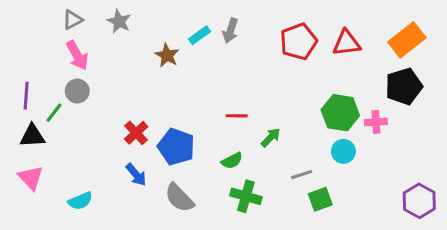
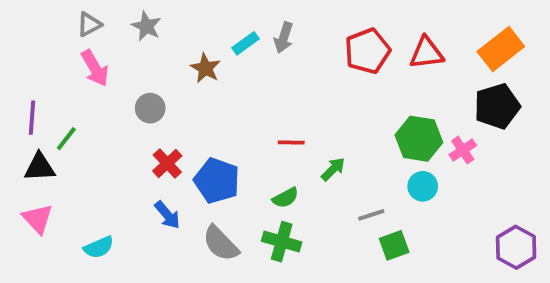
gray circle: (77, 91) -> (150, 108), moved
pink cross: (376, 122) -> (463, 150), turned -30
green cross: (246, 196) -> (282, 242), moved

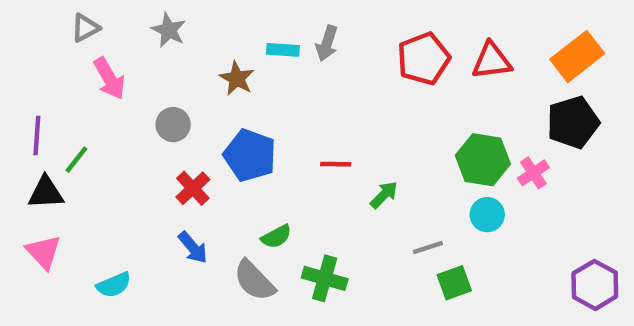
gray triangle: (89, 24) -> (85, 28), moved
cyan rectangle: (245, 43) -> (283, 50), turned 40
blue pentagon: (217, 181) -> (250, 155), moved
green semicircle: (285, 198) -> (276, 237), moved

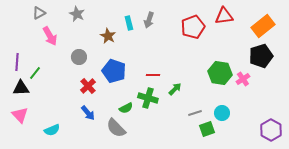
cyan rectangle: (283, 50) -> (129, 23), turned 72
red triangle: (492, 61) -> (224, 16), moved
cyan circle: (487, 215) -> (222, 113), moved
green cross: (325, 278) -> (148, 98), moved

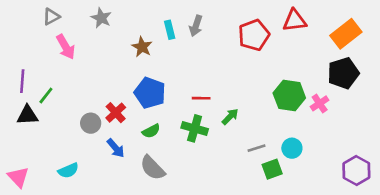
gray circle: (79, 57) -> (91, 123), moved
green semicircle: (126, 108) -> (151, 131), moved
pink triangle: (20, 115) -> (18, 177), moved

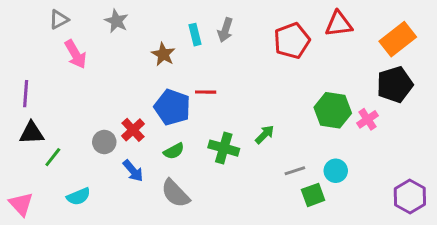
green line: (46, 96) -> (53, 157), moved
red line: (201, 98) -> (206, 92), moved

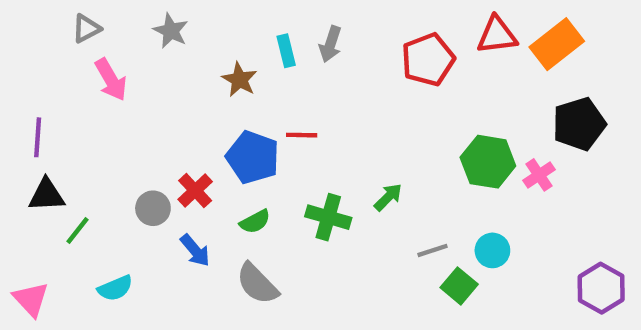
orange rectangle: (398, 39) -> (557, 44), moved
green square: (313, 195) -> (459, 286), turned -30

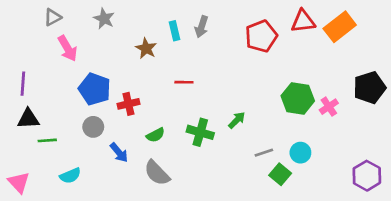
black pentagon: (579, 124) -> (369, 88), moved
blue pentagon: (253, 157) -> (95, 89), moved
red cross: (195, 191) -> (128, 104), moved, turned 30
green line: (78, 230) -> (47, 140), turned 48

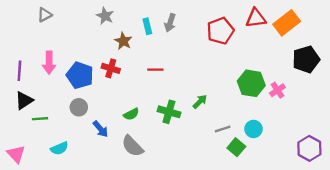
gray star: (104, 19) -> (105, 16), moved
pink arrow: (68, 48) -> (49, 63), moved, turned 30
black pentagon: (369, 88) -> (306, 59), moved
red cross: (128, 104) -> (111, 68), moved, turned 30
black triangle: (28, 119) -> (24, 100), turned -30

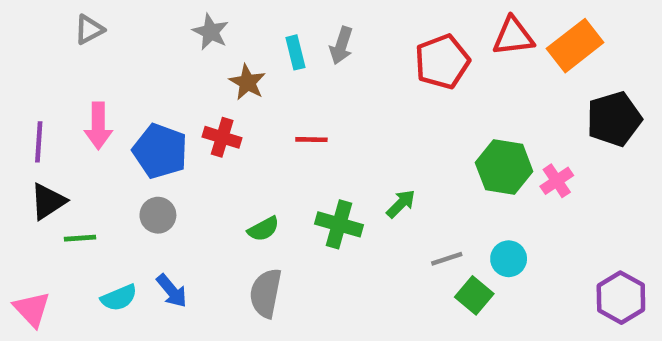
blue arrow: (100, 129) -> (172, 291), moved
gray semicircle: (132, 146) -> (266, 293), turned 55

